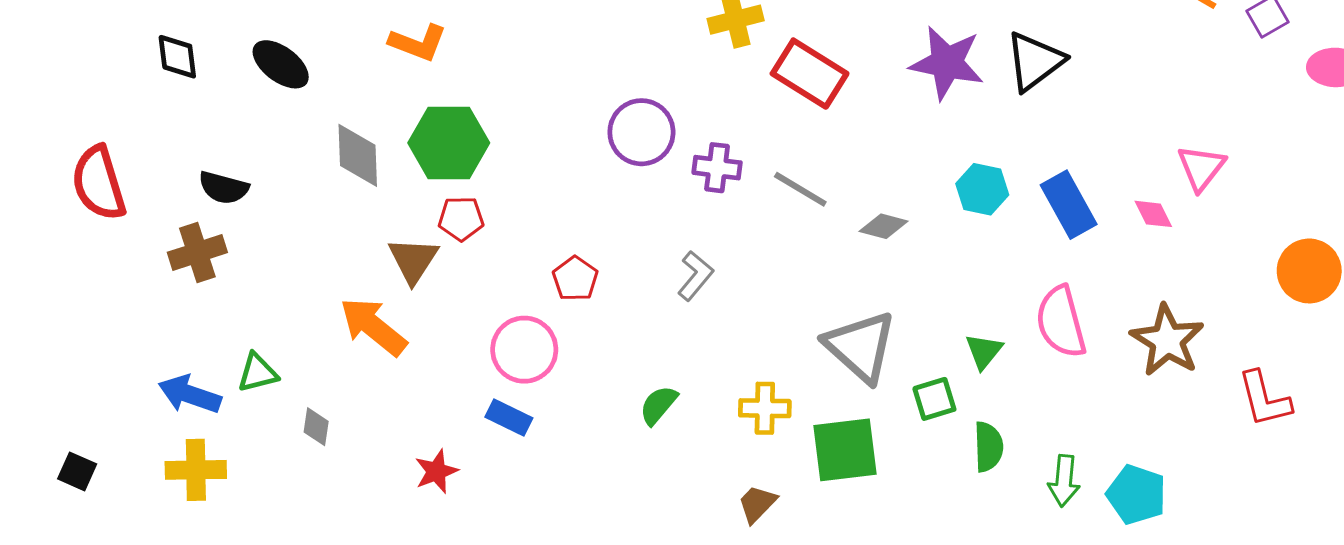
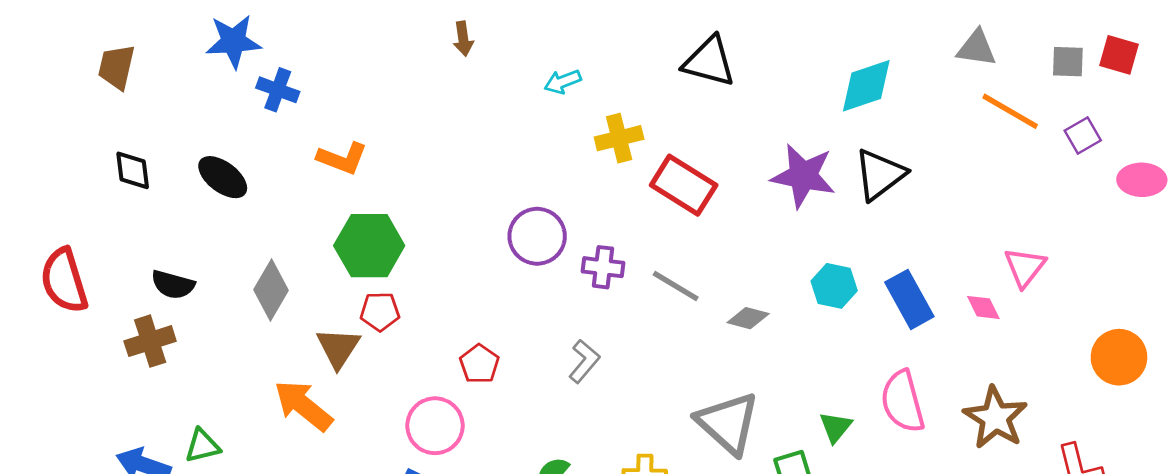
gray diamond: (358, 155) -> (271, 290), moved, turned 32

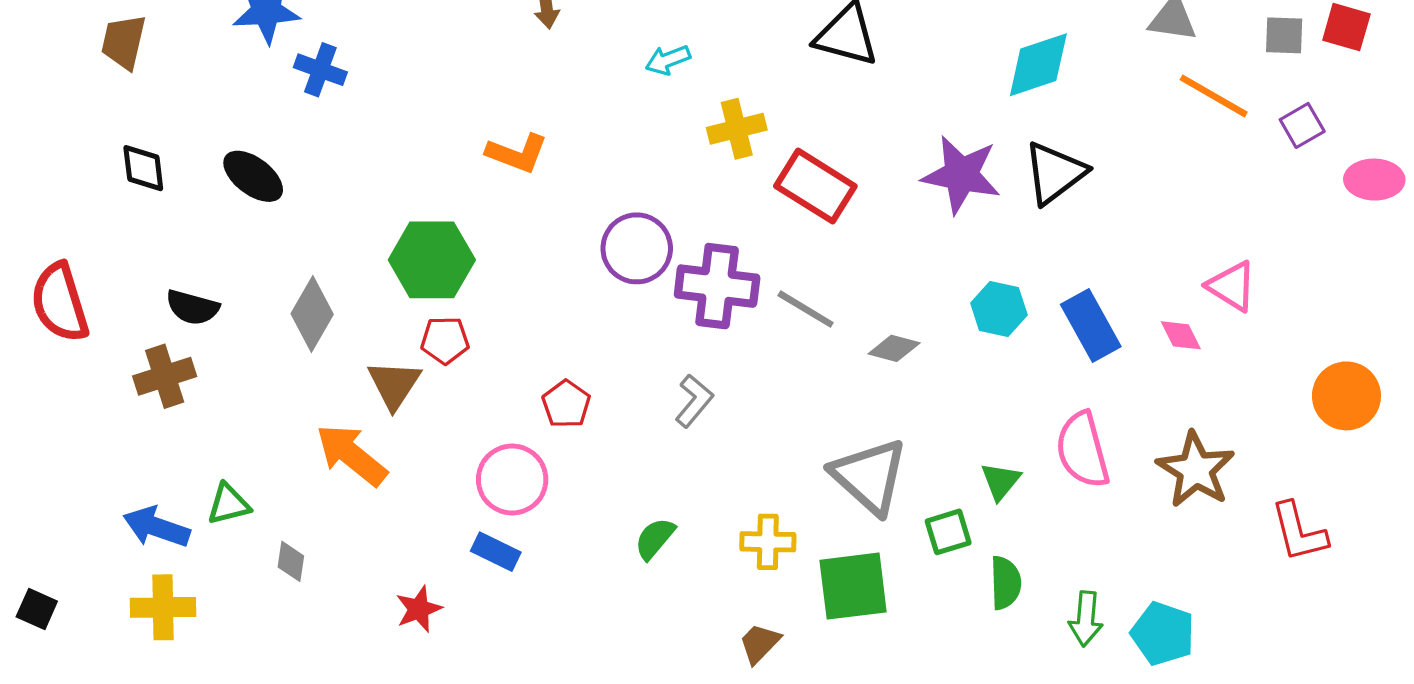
orange L-shape: (342, 158) -> (517, 153), moved
purple cross: (603, 267) -> (717, 286), size x1.6
pink triangle: (1025, 267) -> (1232, 286), turned -36

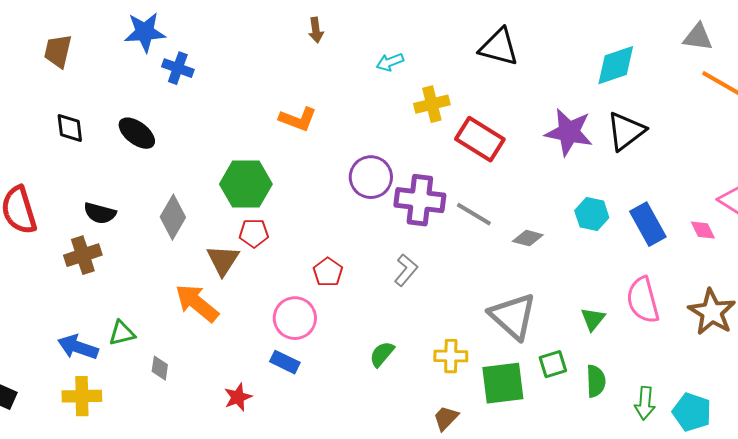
green square: (948, 532) -> (553, 364), moved

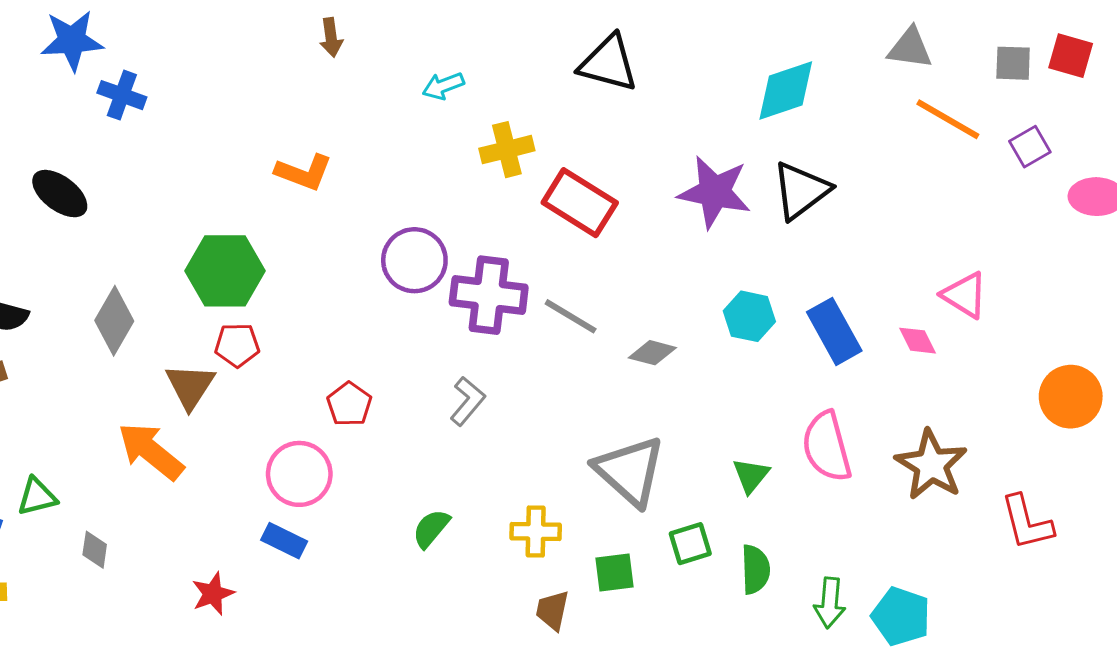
green square: (503, 383) -> (614, 572), size x0.6
brown trapezoid: (446, 418) -> (552, 610), moved, turned -32

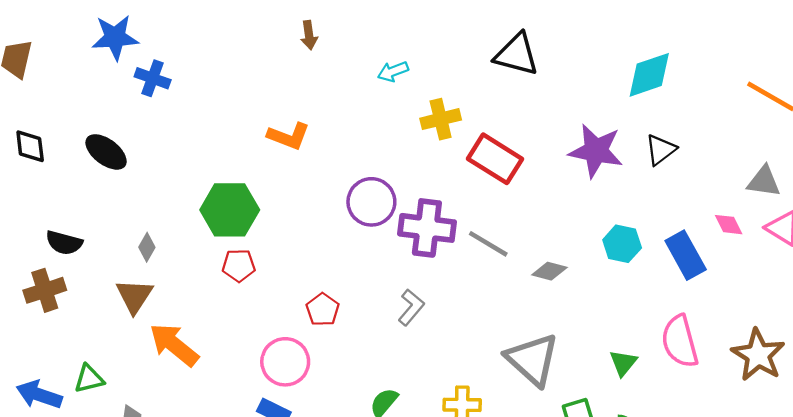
gray triangle: (910, 48) -> (764, 181), moved
black triangle: (801, 191) -> (661, 150), size x0.7
gray diamond: (114, 321) -> (147, 247), size x0.6
pink diamond: (918, 341) -> (729, 225), moved
brown triangle: (190, 386) -> (134, 296), moved

